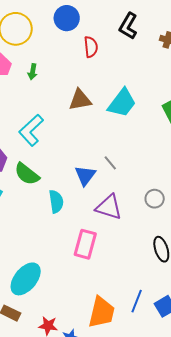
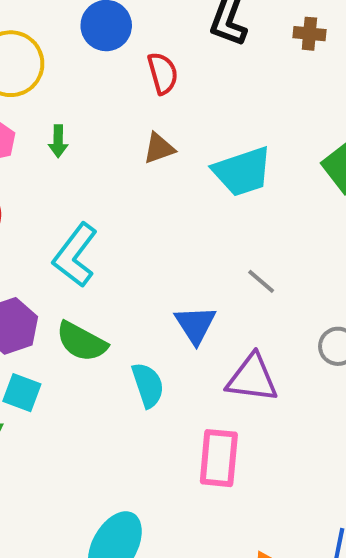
brown triangle: (80, 100) -> (159, 148), moved, size x0.7
cyan trapezoid: (122, 103) -> (242, 172), turned 44
gray line: (110, 163) -> (261, 281), moved

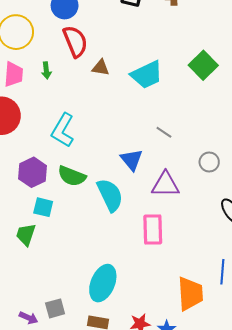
red semicircle: (163, 73) -> (75, 41), moved, size x1.4
brown triangle: (159, 148) -> (101, 68), turned 36
cyan semicircle: (148, 385) -> (110, 195), size x1.4

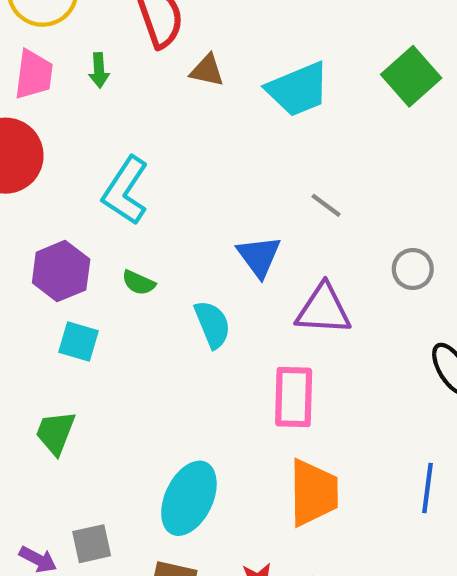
green semicircle: (72, 176) -> (139, 283), size x0.6
cyan semicircle: (110, 195) -> (212, 324), size x0.7
green trapezoid: (26, 234) -> (55, 433), moved
orange trapezoid: (190, 294) -> (313, 493), moved

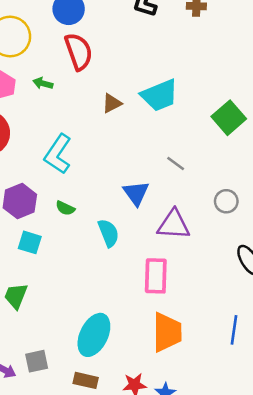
green arrow: (99, 70) -> (43, 83), turned 108
brown triangle: (207, 70) -> (112, 103), moved, turned -40
green square: (411, 76) -> (229, 118), moved

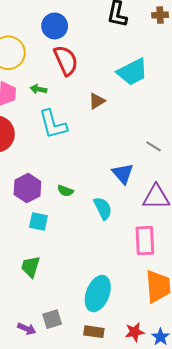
cyan trapezoid: (160, 95) -> (132, 72), moved
cyan L-shape: (58, 154) -> (53, 124), moved, turned -44

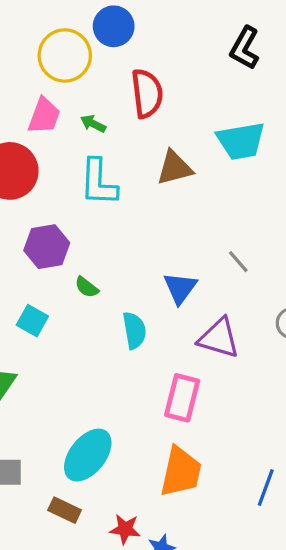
blue circle: (55, 26) -> (114, 26), moved
brown triangle: (97, 101) -> (175, 168), size x1.4
purple hexagon: (27, 188) -> (47, 247), moved

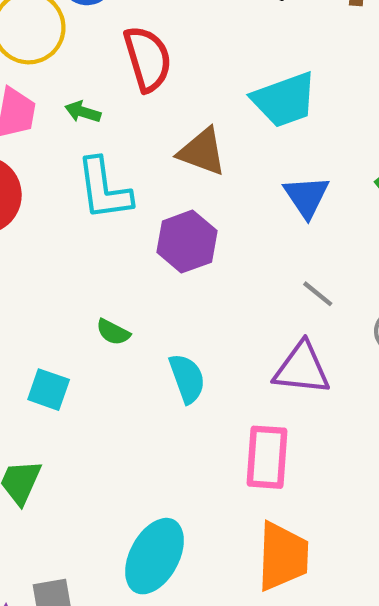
brown triangle: (175, 168) -> (202, 152), turned 45
purple hexagon: (47, 247) -> (187, 242), moved
gray line: (238, 262) -> (318, 294), moved
blue triangle: (180, 288) -> (306, 197), moved

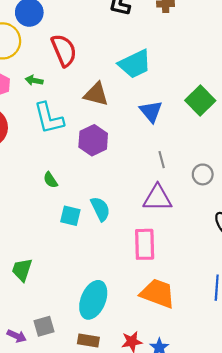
gray line: (318, 294) -> (162, 160), turned 42
green semicircle: (113, 332) -> (50, 180), moved, turned 35
cyan square: (49, 390) -> (70, 216), moved
orange trapezoid: (283, 556) -> (158, 293), turned -66

